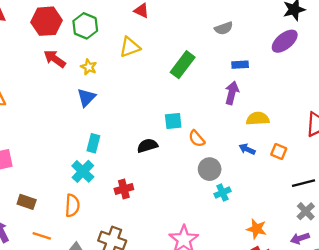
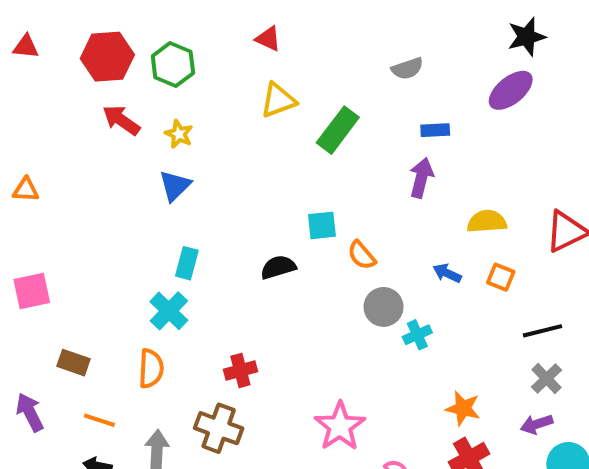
yellow triangle: (130, 47) -> (278, 100), moved
yellow semicircle: (258, 119) -> (487, 222), moved
red cross: (124, 189) -> (240, 371), moved
cyan cross: (222, 193) -> (417, 335), moved

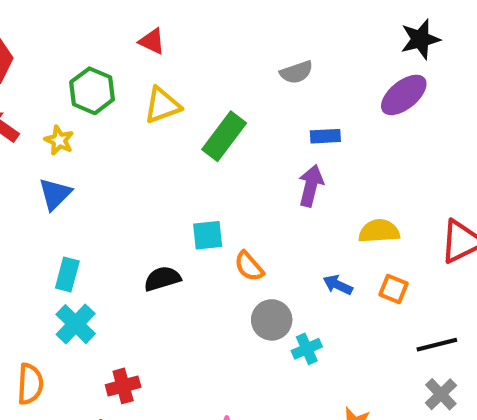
green hexagon: (173, 65) -> (92, 91), moved
cyan cross: (169, 311) -> (76, 324), moved

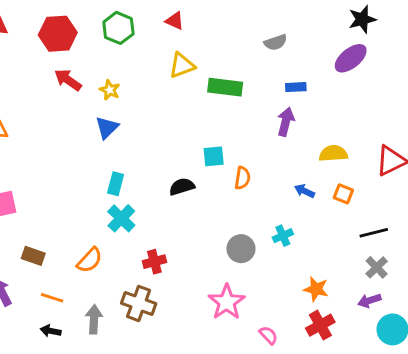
green hexagon: (92, 91) -> (118, 28), moved
green rectangle: (224, 136) -> (225, 87), turned 60
orange semicircle: (249, 266) -> (242, 178), turned -130
gray circle: (272, 320) -> (241, 249), moved
orange semicircle: (30, 384) -> (90, 260), turned 40

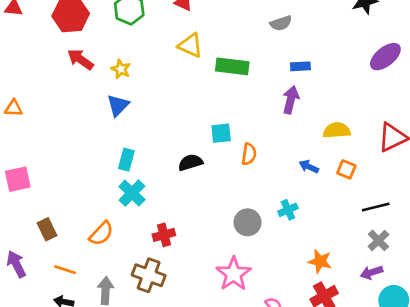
purple ellipse: (351, 58) -> (385, 57), moved
yellow triangle: (182, 65) -> (190, 45), turned 44
brown rectangle: (33, 256) -> (47, 229), turned 45

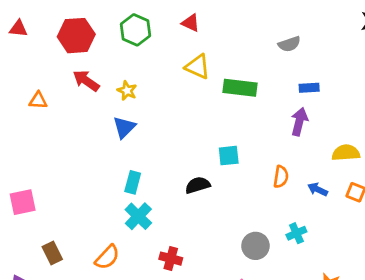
orange triangle: (14, 108) -> (38, 100), moved
orange semicircle: (249, 154) -> (281, 177), moved
red cross: (164, 235) -> (171, 259), turned 30

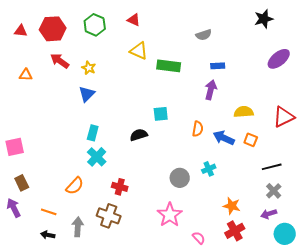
red triangle: (18, 28) -> (21, 31), moved
blue arrow: (318, 189) -> (224, 138), size x1.5
brown rectangle: (52, 253) -> (22, 183), moved

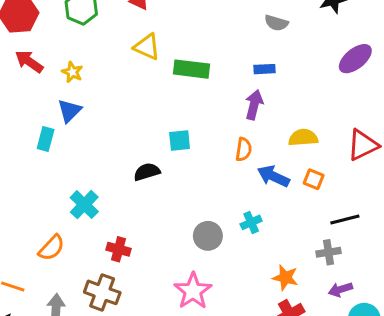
gray semicircle: (204, 35) -> (276, 23), moved, turned 35
orange semicircle: (198, 129) -> (244, 149), moved
cyan rectangle: (93, 133) -> (46, 139), moved
gray cross: (274, 191) -> (329, 252), moved, turned 35

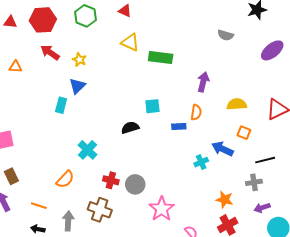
gray semicircle: (276, 23) -> (226, 35), moved
blue rectangle: (264, 69) -> (179, 127), moved
blue arrow: (273, 176) -> (222, 149), moved
gray circle: (208, 236) -> (135, 184), moved

